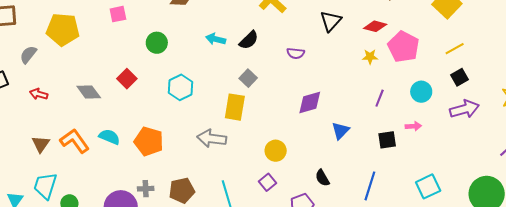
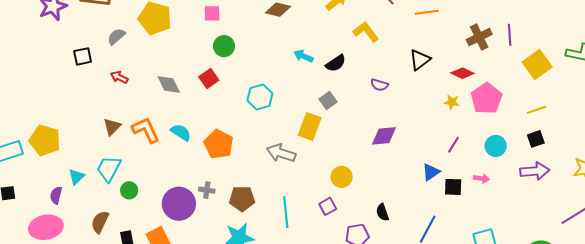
green circle: (157, 43) -> (224, 46), moved
blue triangle: (340, 131) -> (431, 172), moved

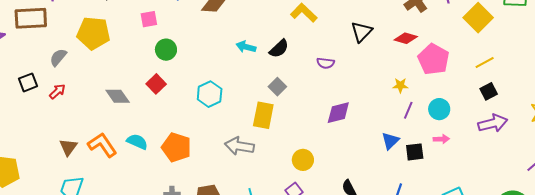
red arrow: (119, 77) -> (57, 91), moved, turned 120
yellow star: (452, 102) -> (400, 85), moved
cyan circle: (496, 146) -> (439, 109), moved

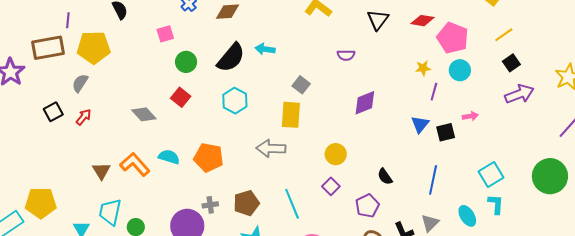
yellow pentagon: (93, 33) -> (94, 47), moved
black semicircle: (279, 49) -> (231, 58), moved, size x1.5
cyan circle: (439, 109) -> (460, 70), moved

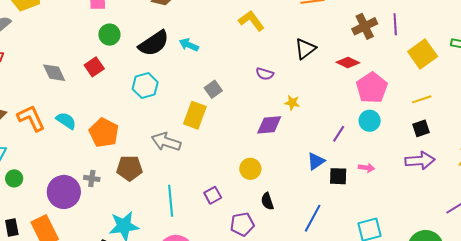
yellow star: (423, 68) -> (292, 103), moved
yellow circle: (336, 154) -> (250, 169), moved
brown pentagon: (246, 203) -> (129, 168), moved

